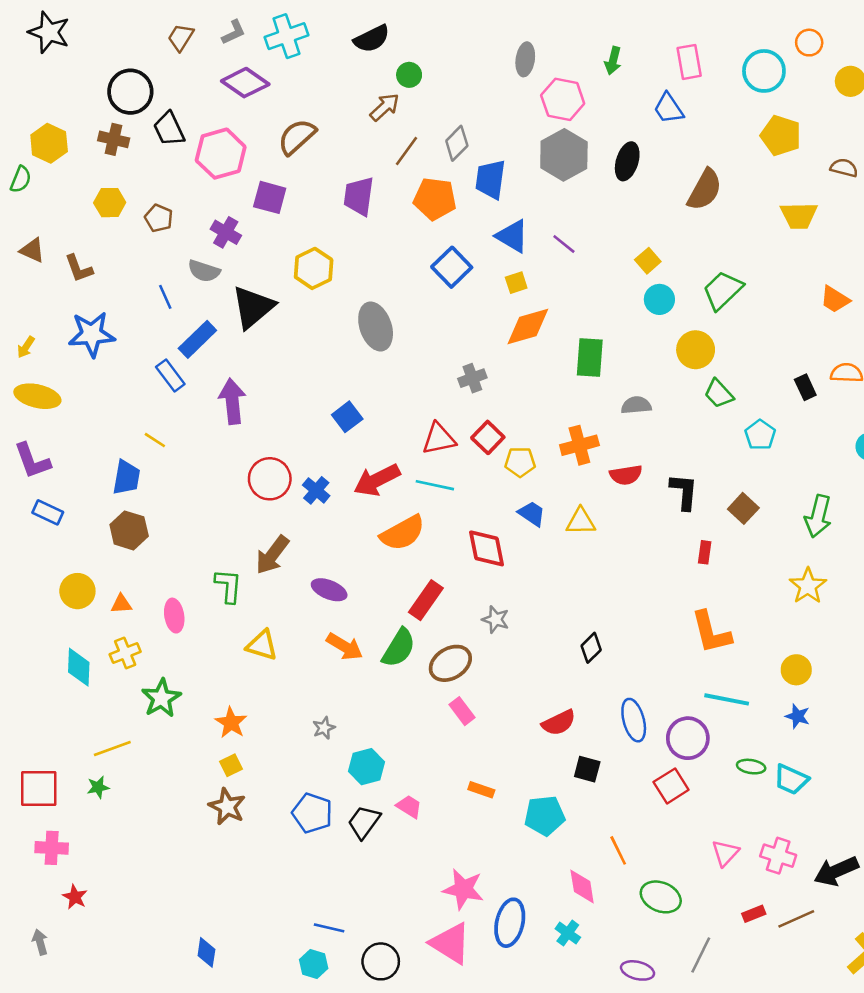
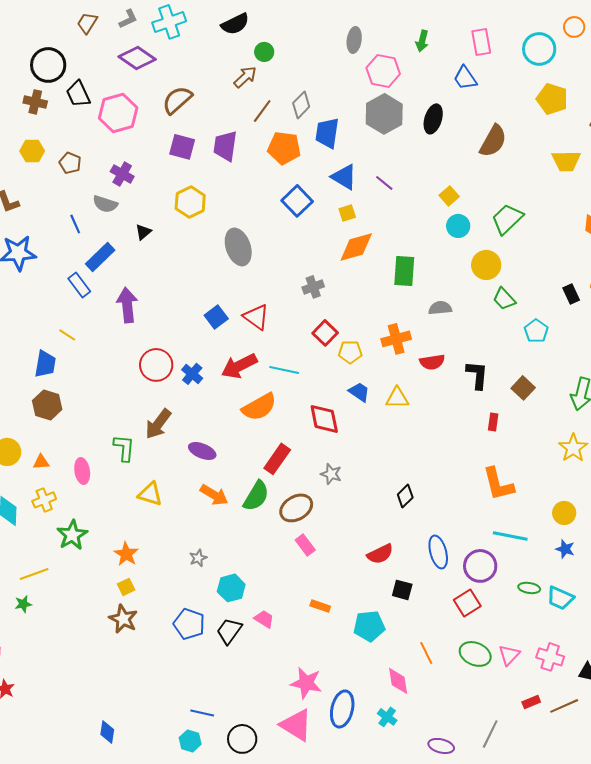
purple square: (270, 197) -> (182, 147), moved
black triangle: (253, 307) -> (143, 232), size x0.5
red triangle: (439, 439) -> (256, 317), moved, turned 48
green ellipse: (661, 897) -> (475, 654), moved

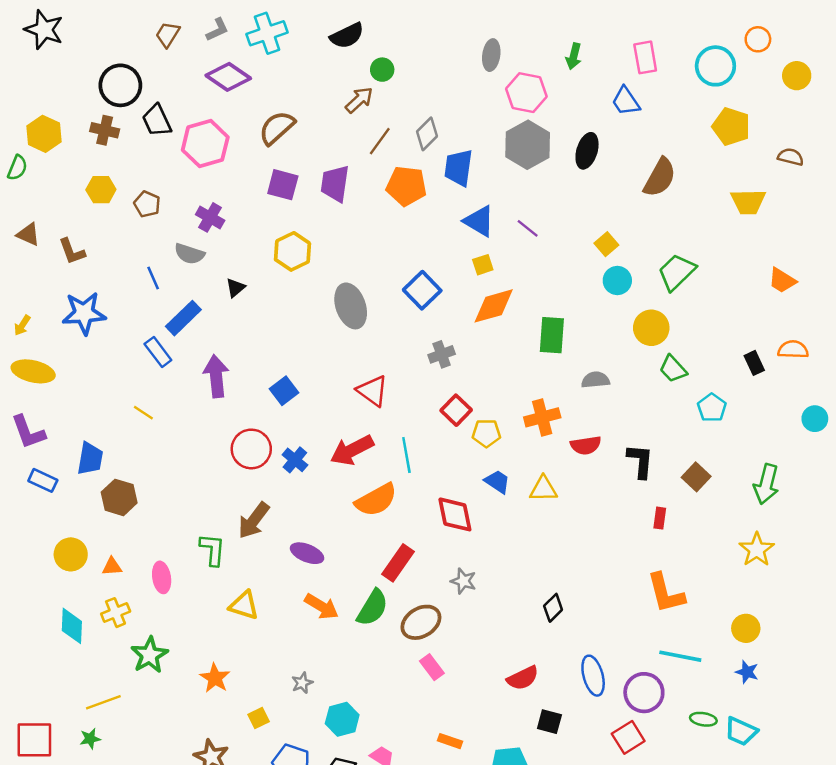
blue square: (297, 201) -> (422, 290), moved
blue square: (216, 317) -> (284, 391), moved
blue trapezoid: (45, 364) -> (90, 459), moved
cyan line: (284, 370) -> (406, 455), turned 68
yellow square: (126, 587) -> (259, 718), moved

